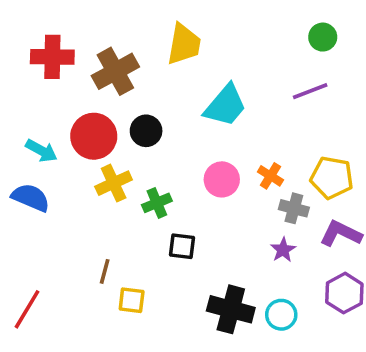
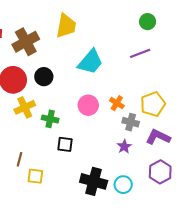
yellow pentagon: (332, 178) -> (153, 104), turned -30
green cross: (157, 203) -> (50, 119), turned 35

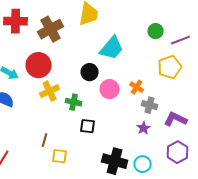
green circle: (148, 22) -> (156, 31), moved
purple line: (140, 53) -> (181, 40), moved
black circle: (44, 77) -> (90, 72), moved
yellow pentagon: (153, 104) -> (170, 67), moved

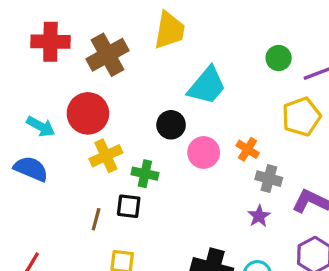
black square: (88, 126) -> (129, 206), moved
brown line: (45, 140) -> (96, 219), moved

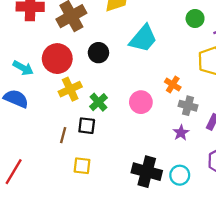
black circle: (171, 125) -> (98, 53), moved
pink circle: (204, 152) -> (141, 102), moved
green cross: (145, 174) -> (98, 102), turned 36

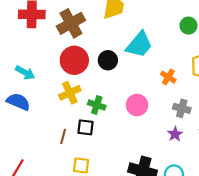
black circle: (98, 53) -> (108, 60), moved
red circle: (57, 59) -> (74, 60), moved
orange cross: (173, 84) -> (168, 77), moved
green cross: (98, 102) -> (97, 105), turned -30

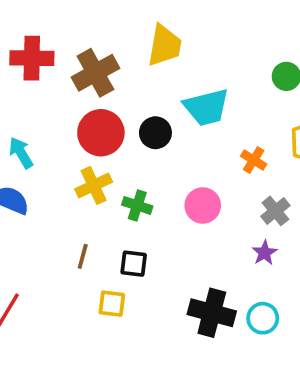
cyan trapezoid: (139, 45) -> (206, 107), turned 36
cyan arrow: (25, 73) -> (21, 153), turned -150
gray cross: (182, 108) -> (275, 211), turned 36
black square: (85, 127) -> (134, 264), moved

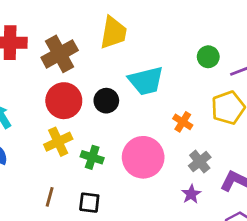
pink circle: (203, 205) -> (143, 157), size x1.5

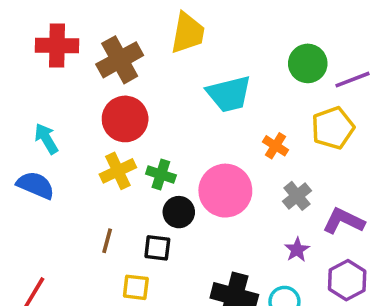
green circle: (208, 57) -> (308, 63), size x1.4
black circle: (106, 101) -> (179, 212), moved
green cross: (92, 157) -> (161, 174), moved
purple star: (191, 194) -> (297, 250), moved

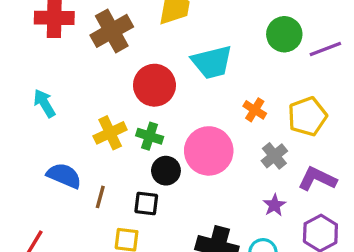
red circle: (125, 119) -> (154, 85), moved
yellow pentagon: (333, 128) -> (307, 116), moved
blue semicircle: (36, 185) -> (64, 176), moved

